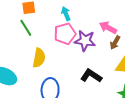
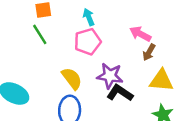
purple star: (85, 41) -> (110, 76), moved
yellow semicircle: (39, 58) -> (72, 78), moved, turned -48

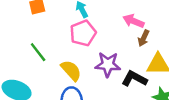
green line: (40, 34) -> (38, 52), moved
black L-shape: (120, 93) -> (134, 79), moved

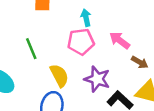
pink arrow: (133, 21) -> (120, 40), moved
brown arrow: (144, 38) -> (140, 62), turned -98

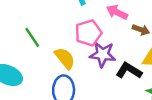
pink pentagon: (81, 42) -> (88, 33), moved

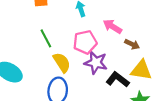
green line: (32, 37) -> (46, 38), moved

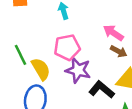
pink arrow: (112, 26) -> (113, 33), moved
green line: (46, 38) -> (20, 55), moved

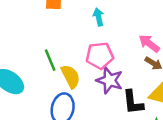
black L-shape: (102, 90) -> (133, 102), turned -140

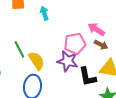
cyan arrow: (98, 17) -> (44, 13), moved
pink pentagon: (100, 56) -> (75, 44), moved

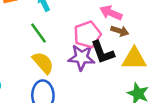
green line: (19, 49) -> (38, 33), moved
black L-shape: (87, 77) -> (102, 52), moved

